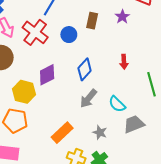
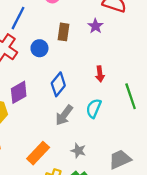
cyan semicircle: (117, 104) -> (94, 108), moved, turned 72
gray trapezoid: (134, 124) -> (120, 159), moved

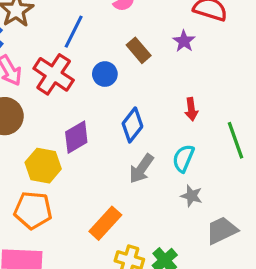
brown rectangle: (63, 32) -> (139, 50), turned -48
gray star: (78, 151) -> (191, 196), moved

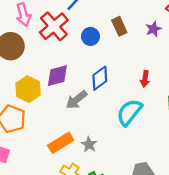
cyan semicircle: (183, 158) -> (129, 112), size x1.4
gray arrow: (141, 169) -> (76, 100), moved
gray star: (191, 196) -> (89, 144), moved

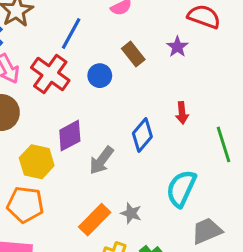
blue diamond: (100, 78) -> (142, 135), moved
cyan semicircle: (129, 112) -> (181, 188), moved

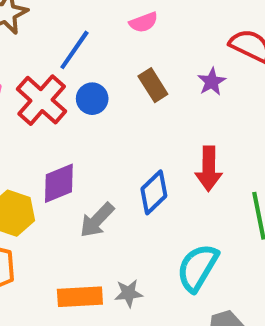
blue circle: (100, 76) -> (92, 99), moved
red arrow: (182, 113) -> (209, 169), size x1.5
gray star: (131, 213) -> (129, 293), turned -30
orange rectangle: (95, 220) -> (80, 297), turned 36

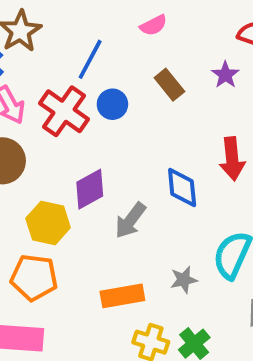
blue diamond: (154, 192) -> (182, 187), turned -45
gray star: (129, 293) -> (184, 280), moved

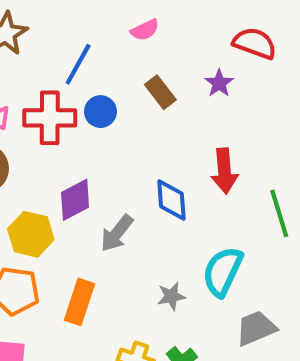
red cross: (64, 111) -> (50, 118), turned -36
orange rectangle: (122, 296) -> (80, 302), moved, turned -63

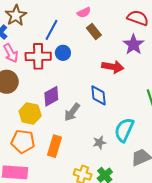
purple star: (219, 83) -> (133, 45), moved, size x1.5
brown rectangle: (160, 92) -> (94, 32), moved
red arrow: (224, 171) -> (113, 67), moved, turned -75

